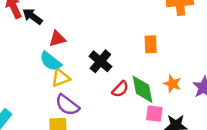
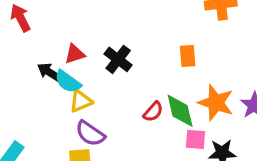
black arrow: (32, 16) -> (49, 72), moved
black cross: (100, 61) -> (118, 59), moved
orange star: (172, 84) -> (216, 103), size x1.6

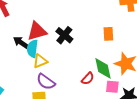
red triangle: (75, 54) -> (37, 31), size x1.5
cyan semicircle: (68, 82) -> (32, 49), turned 60
red semicircle: (153, 112) -> (88, 79), moved

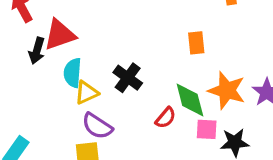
red triangle: (37, 31) -> (60, 35), moved
black cross: (64, 35) -> (128, 78), moved
black arrow: (21, 42) -> (37, 51), moved, turned -105

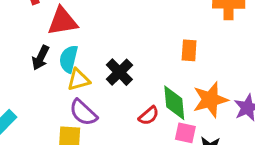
black arrow: (37, 51) -> (41, 58), moved
orange star: (227, 90) -> (210, 100), turned 30

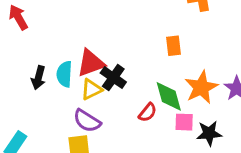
red triangle: (62, 21) -> (91, 63), moved
yellow triangle: (79, 80) -> (91, 89), moved

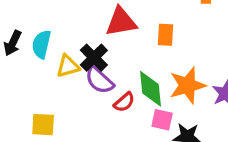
red triangle: (91, 63) -> (121, 22), moved
purple semicircle: (87, 121) -> (99, 80), moved

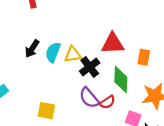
yellow triangle: (68, 66) -> (73, 54), moved
purple semicircle: (99, 80) -> (89, 98), moved
green diamond: (150, 89) -> (121, 79), moved

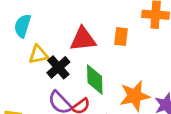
cyan semicircle: (53, 52) -> (23, 26), moved
orange rectangle: (144, 57) -> (121, 37), moved

